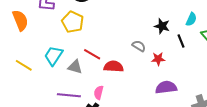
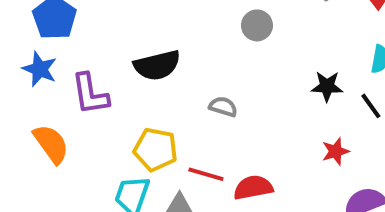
yellow pentagon: (73, 22) -> (156, 149), moved
gray semicircle: (139, 46) -> (223, 107), moved

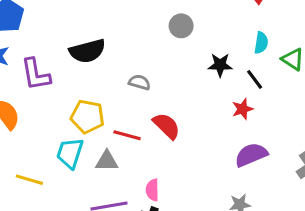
gray circle: (257, 25) -> (181, 26), moved
red star: (335, 151) -> (243, 109), moved
red semicircle: (253, 188) -> (167, 126), moved, turned 56

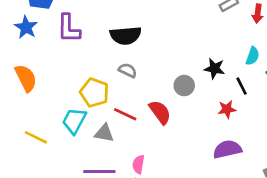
gray circle: (181, 26) -> (184, 86), moved
black semicircle: (87, 51) -> (126, 36), moved
purple L-shape: (36, 74) -> (69, 28), moved
gray semicircle: (139, 82) -> (128, 70), moved

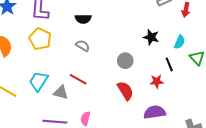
black semicircle: (126, 36) -> (83, 19), size x0.7
black star: (214, 69) -> (151, 37), moved
yellow pentagon: (94, 93) -> (40, 39), moved
red semicircle: (160, 112) -> (125, 91), moved

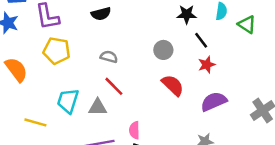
gray semicircle: (83, 46) -> (109, 57), moved
black line: (169, 64) -> (201, 40), moved
red line: (78, 79) -> (114, 86), turned 30

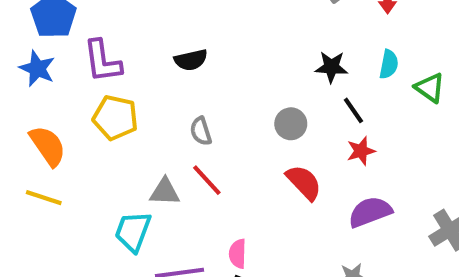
gray semicircle: (109, 57) -> (201, 131), turned -126
cyan trapezoid: (68, 101) -> (133, 231), moved
gray triangle: (98, 107) -> (165, 192), moved
yellow line: (35, 122) -> (44, 198), moved

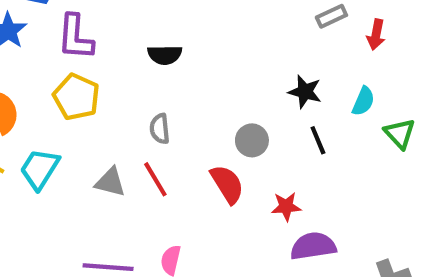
red star: (361, 151) -> (286, 206), moved
red semicircle: (304, 182) -> (227, 184), moved
cyan trapezoid: (133, 231) -> (40, 169), moved

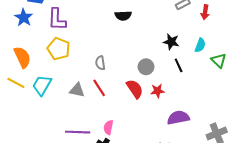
black semicircle: (165, 55) -> (123, 16), moved
red star: (286, 206) -> (158, 91), moved

